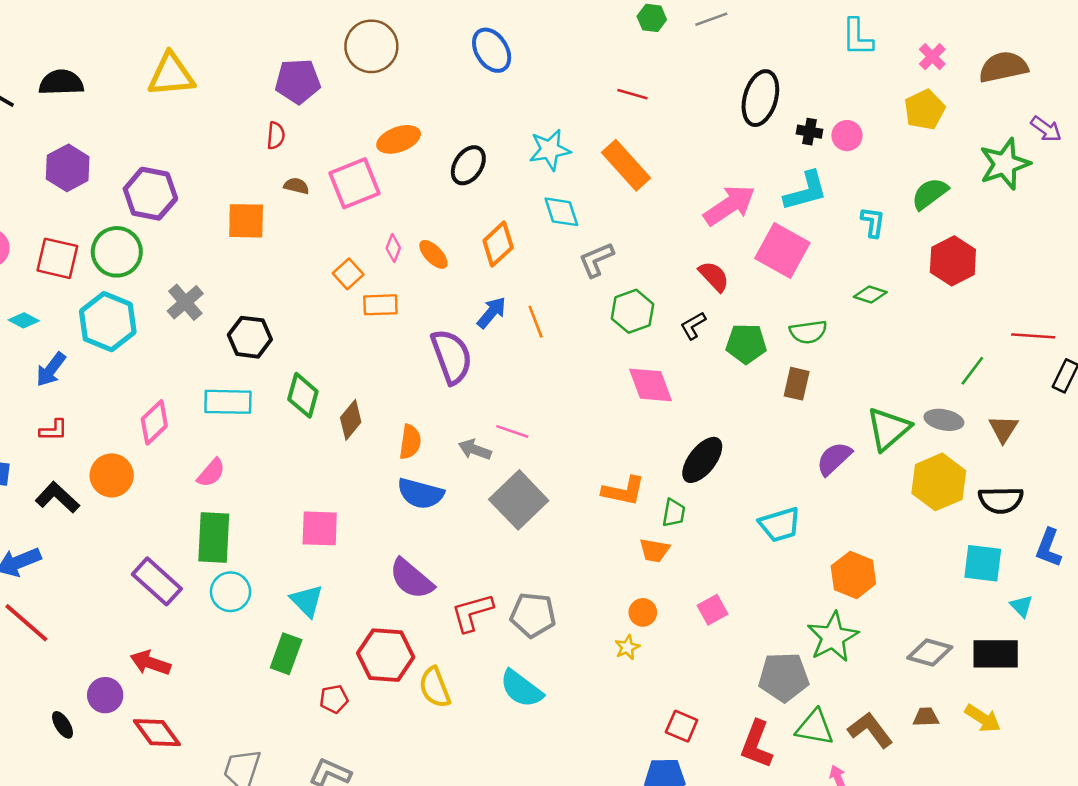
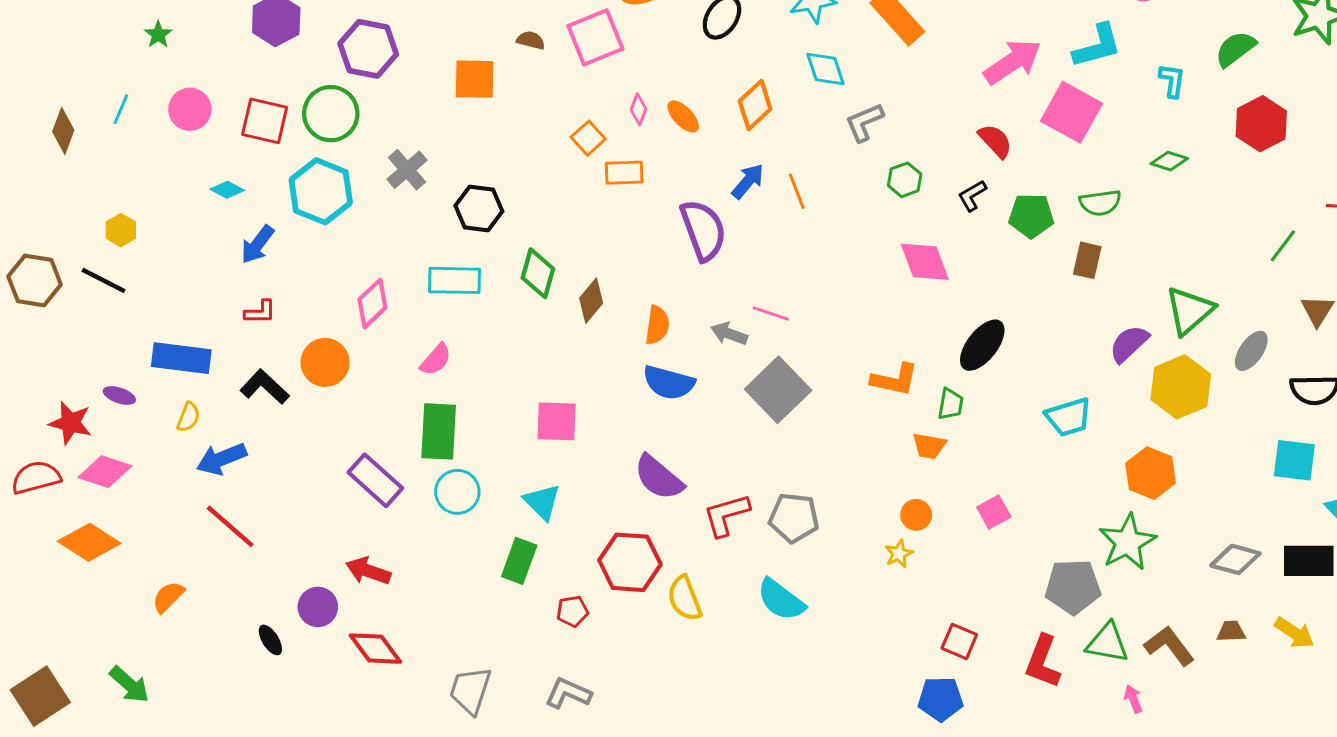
green hexagon: (632, 311) -> (905, 180), size x0.7
gray ellipse: (944, 420) -> (1251, 351), moved, turned -66
yellow hexagon: (939, 482) -> (1181, 387), moved

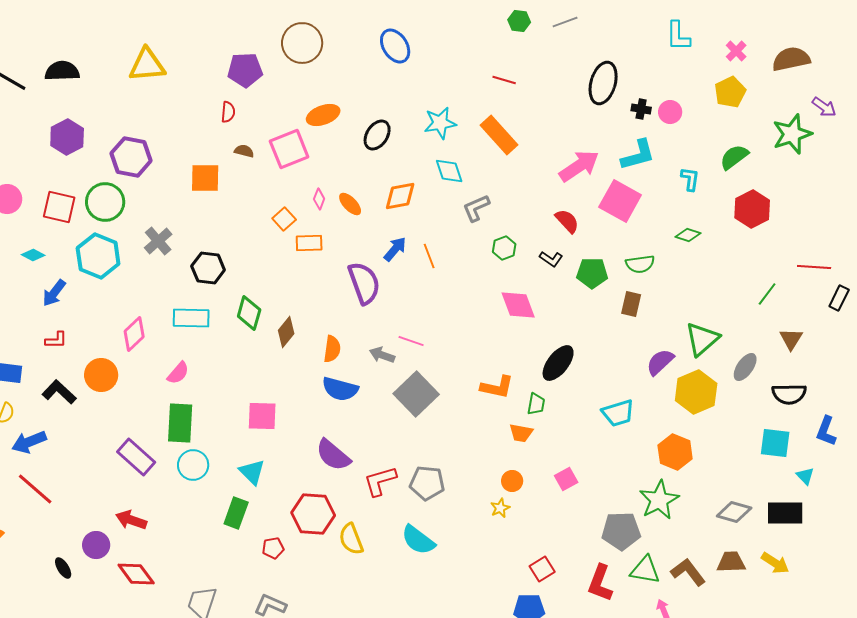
orange diamond: (755, 105) -> (400, 196), turned 32
black L-shape: (972, 196) -> (551, 259), turned -115
brown trapezoid: (1231, 631) -> (731, 562), size x1.4
red square: (959, 641) -> (542, 569), turned 35

